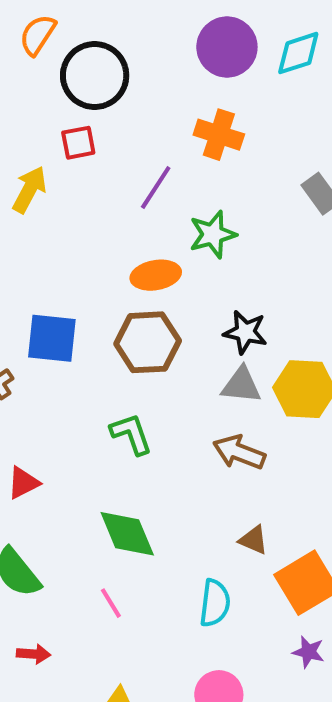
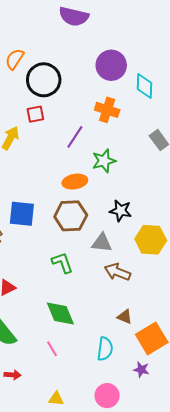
cyan diamond: (298, 53) -> (144, 86), moved, turned -70
gray triangle: (241, 385) -> (102, 243), moved
purple star: (308, 652) -> (141, 370), moved

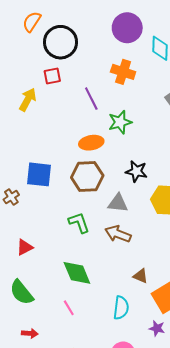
purple line: (75, 137) -> (91, 99), turned -60
brown arrow: (117, 272) -> (118, 234), moved

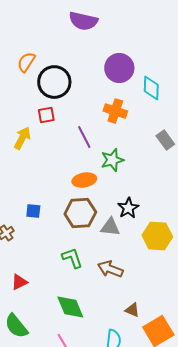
black star: (136, 171) -> (128, 208), turned 30
blue square: (39, 174) -> (33, 211), size x0.6
gray triangle: (118, 203) -> (110, 227), moved

